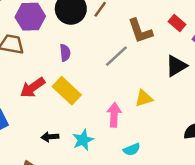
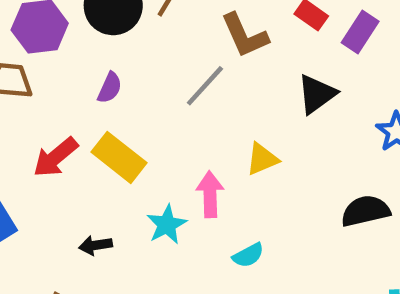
purple semicircle: (65, 53) -> (110, 88), turned 35
cyan star: (83, 140) -> (167, 225), moved

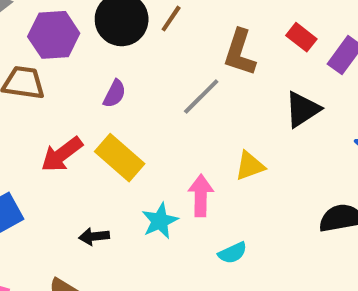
brown L-shape: (245, 35) -> (240, 53), turned 39

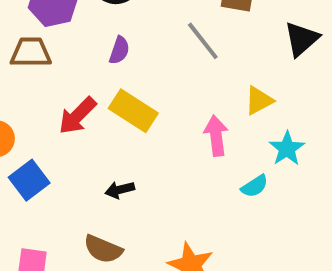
gray line: (201, 97) -> (203, 41), turned -75
cyan star: (160, 221) -> (287, 149), moved

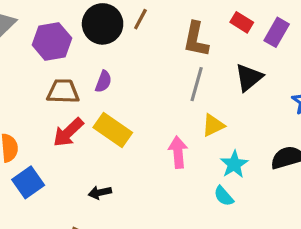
gray line: (203, 41) -> (197, 84), moved, turned 52
brown trapezoid: (31, 53) -> (63, 91), moved
cyan semicircle: (255, 186) -> (224, 196), moved, turned 80

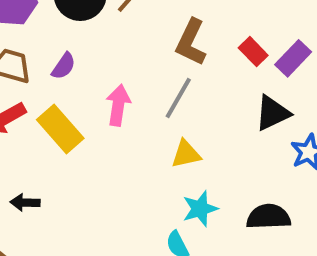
red rectangle: (242, 22) -> (253, 52), moved
black triangle: (249, 78) -> (272, 113), moved
pink arrow: (178, 152) -> (118, 105), moved

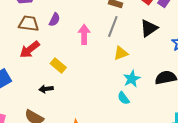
black triangle: (272, 113) -> (149, 28), moved
yellow rectangle: (60, 129) -> (58, 65), moved, size x0.7

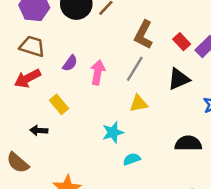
purple semicircle: (55, 20) -> (70, 63), moved
cyan star: (132, 79) -> (113, 132), moved
cyan semicircle: (123, 98) -> (132, 159), turned 96

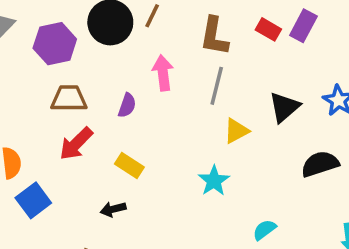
pink arrow: (98, 72) -> (163, 73), moved
black triangle: (179, 79) -> (284, 107), moved
cyan semicircle: (132, 159) -> (264, 230), moved

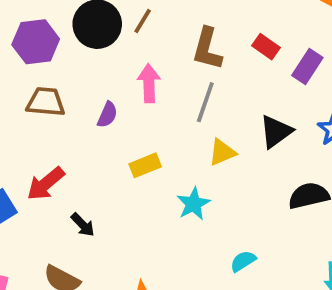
purple rectangle: (303, 26) -> (307, 67), moved
red arrow: (76, 144) -> (46, 184), moved
yellow rectangle: (129, 166) -> (145, 165), moved, turned -60
black arrow: (113, 209) -> (83, 225), turned -125

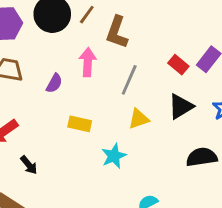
red rectangle: (266, 47) -> (178, 65), moved
brown L-shape: (207, 49) -> (117, 32), moved
yellow rectangle: (145, 165) -> (80, 124), turned 30

